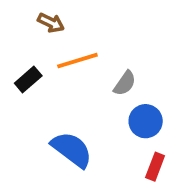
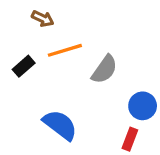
gray semicircle: (125, 83) -> (105, 69), size x1.4
blue circle: (146, 121) -> (143, 106), moved

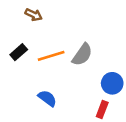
orange line: (65, 50) -> (51, 56), moved
blue semicircle: (60, 125) -> (47, 98), size x0.7

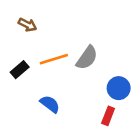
brown arrow: (34, 15) -> (27, 25), moved
black rectangle: (19, 52) -> (20, 70), moved

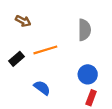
gray semicircle: (87, 58) -> (84, 30), moved, turned -35
blue circle: (119, 88) -> (88, 74), moved

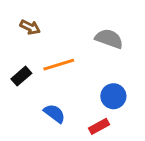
gray semicircle: (84, 30) -> (109, 39), turned -70
red rectangle: (91, 98) -> (99, 126), moved, turned 40

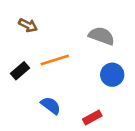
blue circle: (113, 96) -> (112, 75), moved

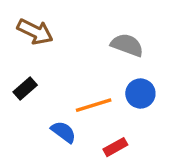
brown arrow: (28, 25) -> (35, 32), size x1.5
orange line: (55, 60) -> (94, 105), moved

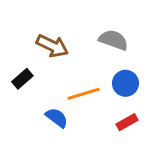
brown arrow: (35, 32) -> (52, 46), moved
red rectangle: (115, 147) -> (127, 122), moved

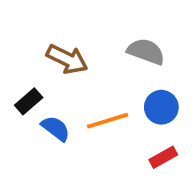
blue semicircle: (57, 118) -> (56, 128), moved

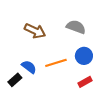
black rectangle: (29, 101) -> (15, 80), moved

